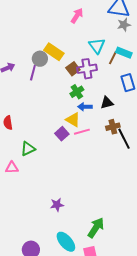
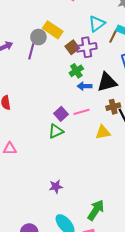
cyan triangle: (97, 46) -> (97, 24), turned 30
black triangle: (107, 103) -> (107, 82), size x1.5
yellow triangle: (73, 120) -> (103, 132), moved, turned -42
green triangle: (28, 149) -> (56, 131), moved

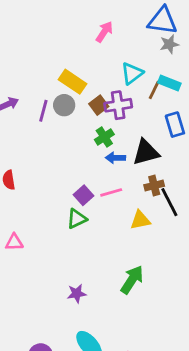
gray circle: (38, 37) -> (64, 105), moved
green arrow: (96, 210) -> (132, 280), moved

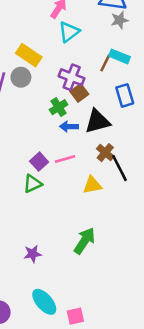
cyan triangle: (132, 73) -> (69, 32), moved
brown square: (99, 105) -> (79, 93), moved
purple cross: (118, 105) -> (72, 77), turned 30
brown cross: (154, 185) -> (105, 153), turned -36

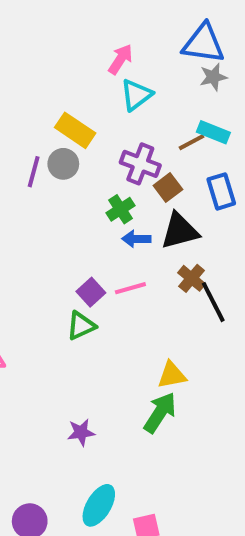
brown line: (105, 63) -> (192, 142), turned 36
brown square: (79, 93) -> (168, 188), moved
yellow triangle: (92, 185) -> (172, 375), moved
cyan ellipse: (44, 302) -> (99, 505), turned 72

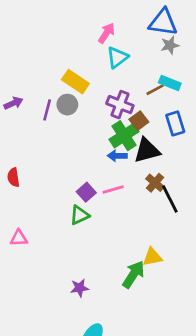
green cross: (121, 209) -> (124, 136), moved, size x1.5
yellow triangle: (172, 375) -> (152, 257), moved

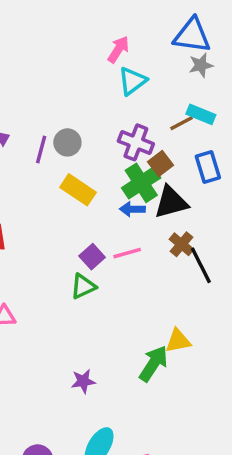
yellow rectangle: (75, 82) -> (78, 190), moved

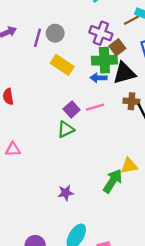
green cross: (141, 183) -> (104, 60), turned 30
brown cross: (182, 244) -> (131, 101), turned -35

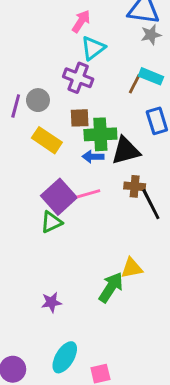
brown line: (131, 20) -> (135, 84), turned -35
purple cross: (101, 33) -> (78, 78), moved
brown square: (117, 47) -> (80, 118), moved, turned 35
purple square: (72, 109) -> (59, 197), size x1.6

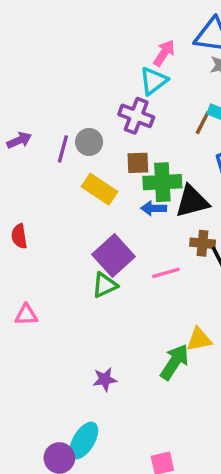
pink arrow: (81, 21) -> (164, 53), moved
pink line: (89, 194) -> (166, 273), moved
cyan ellipse: (65, 357) -> (84, 441), moved

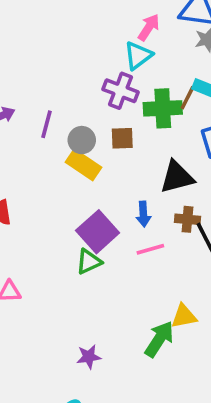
gray circle: (89, 142) -> (82, 140), moved
green cross: (162, 182) -> (163, 108), moved
blue arrow: (154, 208) -> (143, 214), moved, turned -95

